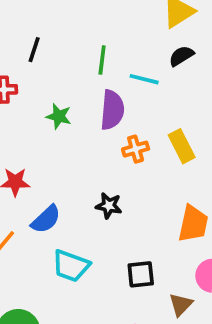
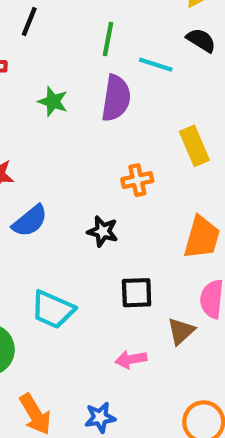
black semicircle: (181, 56) -> (201, 40), turned 60
orange cross: (136, 149) -> (137, 180), moved
black star: (109, 206) -> (103, 231), moved
cyan trapezoid: (71, 266) -> (53, 310), moved

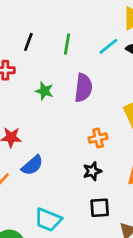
green line: (108, 39) -> (67, 44), moved
cyan line: (156, 65) -> (108, 46), moved, turned -55
black star: (103, 231) -> (92, 171), moved, turned -30

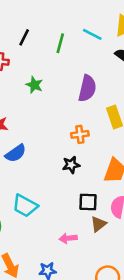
cyan line: (108, 46) -> (92, 34), moved, turned 60
purple semicircle: (83, 88) -> (87, 88), moved
black square: (100, 208) -> (88, 202), moved

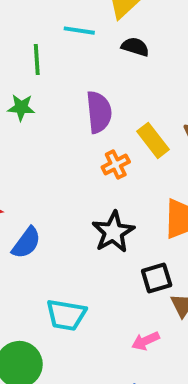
green star: (34, 85) -> (21, 107), moved
orange cross: (80, 134) -> (116, 164), moved
black star: (71, 165) -> (113, 232), size x1.5

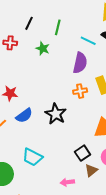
cyan line: (79, 31) -> (88, 41), moved
black star: (113, 232) -> (56, 114), moved, turned -30
black square: (157, 278) -> (83, 153), turned -35

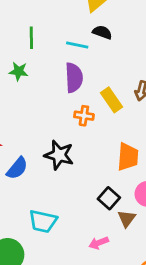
orange cross: (80, 91) -> (84, 116), turned 32

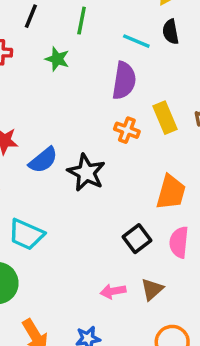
black semicircle: (102, 32) -> (171, 32), turned -132
blue semicircle: (17, 168) -> (43, 160), moved
brown triangle: (127, 219) -> (152, 289), moved
cyan trapezoid: (43, 221) -> (26, 234), moved

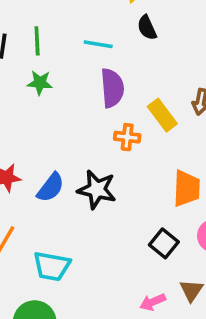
green line: (82, 21) -> (37, 41), moved
cyan line: (136, 41) -> (98, 44), moved

